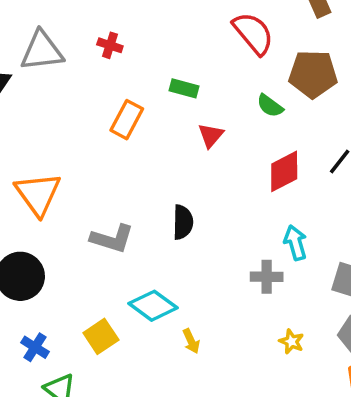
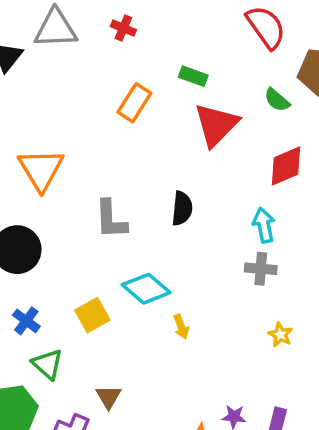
red triangle: (211, 135) -> (216, 125), size x1.8
gray L-shape: (112, 239) -> (111, 219), turned 66
cyan arrow: (295, 243) -> (264, 225), moved

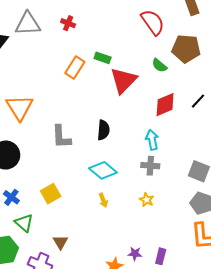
green rectangle: (193, 76) -> (103, 58), moved
cyan diamond: (146, 289) -> (103, 170), moved
yellow star: (280, 335) -> (147, 200), moved

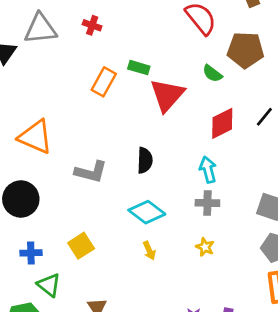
orange triangle: (20, 107) -> (35, 137), turned -32
gray L-shape: (61, 137) -> (91, 172), turned -70
blue cross: (11, 197) -> (31, 253), turned -35

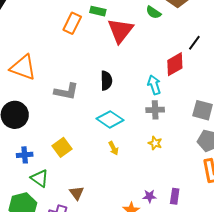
red diamond: (222, 123) -> (175, 64), moved

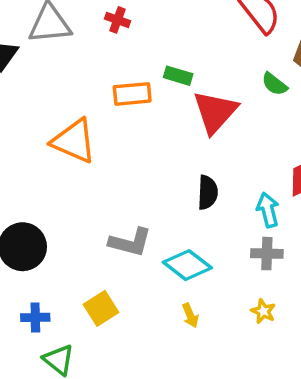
orange rectangle: (72, 23) -> (132, 94), turned 55
orange triangle: (23, 67) -> (74, 141), moved
black semicircle: (106, 81) -> (208, 192), moved
gray L-shape: (66, 91) -> (130, 242), moved

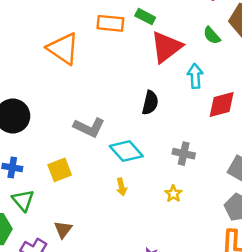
cyan arrow: (268, 210) -> (195, 76), moved

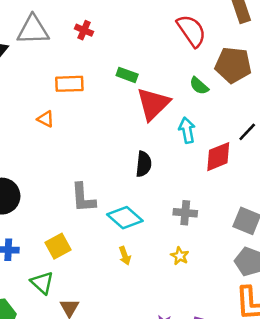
orange rectangle: (110, 23) -> (69, 84), moved
orange triangle: (63, 49) -> (46, 119), size x0.5
gray L-shape: (89, 127) -> (83, 198), turned 68
green triangle: (23, 200) -> (42, 283), moved

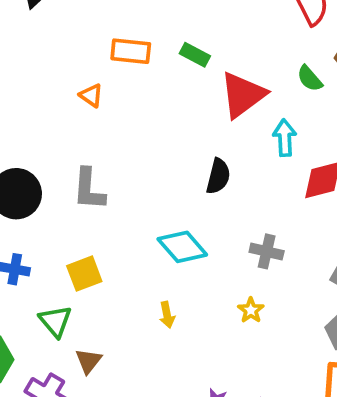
green rectangle: (127, 75) -> (195, 55), moved
gray L-shape: (83, 198) -> (89, 189), moved
yellow arrow: (125, 256) -> (167, 315), moved

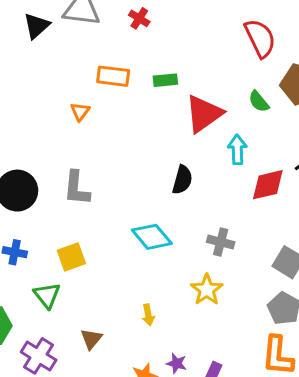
green rectangle: (195, 55) -> (165, 80), turned -35
orange triangle: (91, 95) -> (80, 112), turned 30
yellow star: (251, 310) -> (207, 290), size x1.5
yellow arrow: (167, 315) -> (148, 315), moved
brown triangle: (88, 361) -> (91, 339), moved

